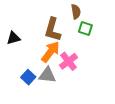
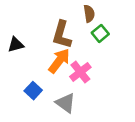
green square: (85, 29) -> (100, 33), turned 32
gray triangle: (47, 75) -> (65, 103), moved, turned 30

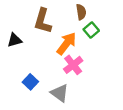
brown L-shape: (62, 35) -> (43, 21), moved
orange arrow: (59, 61) -> (66, 44), moved

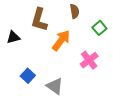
green square: (91, 30) -> (99, 28), moved
pink cross: (73, 65) -> (89, 60), moved

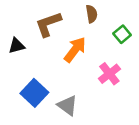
brown L-shape: (39, 20) -> (48, 24), turned 55
blue square: (28, 76) -> (34, 93), size x1.5

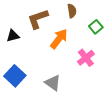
blue square: (34, 93) -> (15, 76), moved

